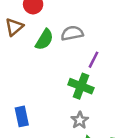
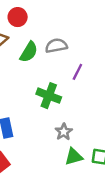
green cross: (81, 86) -> (49, 96), moved

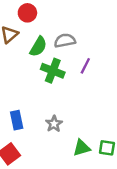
green cross: (49, 96) -> (53, 71), moved
gray star: (64, 132) -> (54, 124), moved

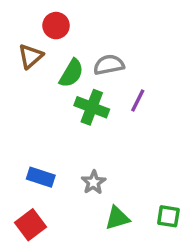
blue rectangle: (17, 120) -> (41, 177), turned -60
green triangle: (82, 148) -> (117, 218), moved

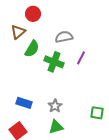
green semicircle: (71, 73) -> (32, 49), moved
green square: (168, 216) -> (97, 113), moved
green triangle: (117, 218) -> (56, 127), moved

